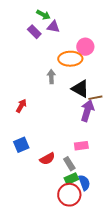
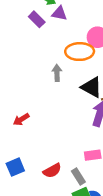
red arrow: (21, 106) -> (21, 119), moved, turned -152
blue square: (21, 145) -> (15, 167), moved

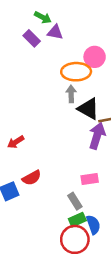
gray arrow: (57, 73) -> (71, 94), moved
red semicircle: (52, 171) -> (32, 178), moved

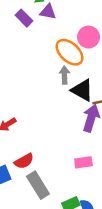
orange ellipse: (76, 72) -> (70, 52), turned 44
gray rectangle: (75, 201) -> (38, 185), moved, size x1.5

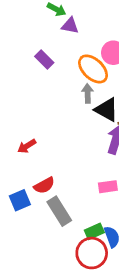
purple rectangle: (24, 18) -> (44, 59), moved

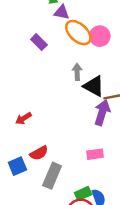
orange ellipse: (93, 69) -> (78, 33), moved
gray rectangle: (59, 211) -> (52, 176), turned 55

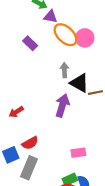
purple arrow: (102, 112) -> (62, 105), moved
pink rectangle: (95, 154) -> (78, 153), moved
gray rectangle: (52, 176) -> (29, 168), moved

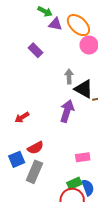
orange ellipse: (65, 35) -> (78, 25), moved

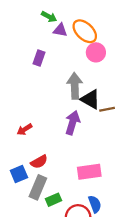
purple rectangle: (35, 50) -> (39, 58), turned 64
gray arrow: (69, 76) -> (75, 86), size x1.6
pink rectangle: (83, 157) -> (89, 172), size x1.5
green rectangle: (74, 183) -> (54, 200), moved

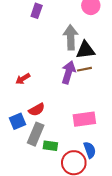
black triangle: (90, 99) -> (85, 50), turned -36
brown line: (107, 109) -> (84, 69), moved
green rectangle: (54, 200) -> (50, 146), turned 32

